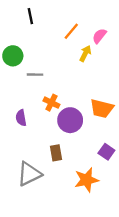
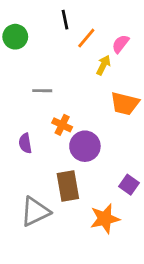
black line: (30, 16) -> (65, 20), moved
green circle: (13, 56) -> (15, 37), moved
orange trapezoid: (102, 108) -> (125, 104), moved
brown rectangle: (56, 153) -> (68, 186), size x1.5

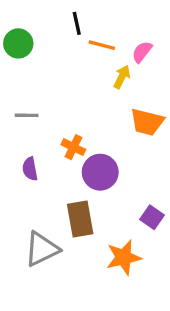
orange line: (86, 38) -> (102, 45), turned 65
gray line: (42, 91) -> (27, 115), moved

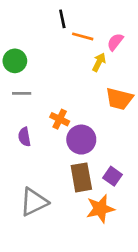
green circle: (18, 43) -> (15, 61), moved
purple square: (152, 217) -> (113, 176), moved
brown rectangle: (80, 219) -> (81, 177), moved

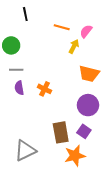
black line: (62, 19) -> (25, 14), moved
purple semicircle: (24, 137) -> (19, 88), moved
purple circle: (81, 140) -> (88, 105), moved

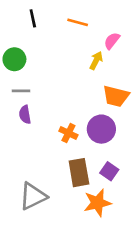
orange line: (62, 27) -> (78, 22), moved
orange cross: (45, 89) -> (68, 133), moved
purple circle: (88, 105) -> (101, 129), moved

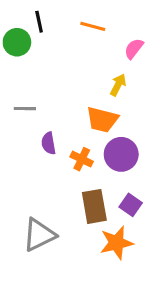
green circle: (14, 59) -> (17, 42), moved
yellow arrow: (96, 61) -> (118, 85), moved
orange trapezoid: (116, 96) -> (102, 120), moved
purple semicircle: (25, 115) -> (49, 143), moved

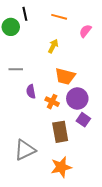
yellow arrow: (118, 85) -> (53, 46), moved
purple square: (131, 205) -> (83, 120), moved
orange star: (116, 243) -> (61, 167), moved

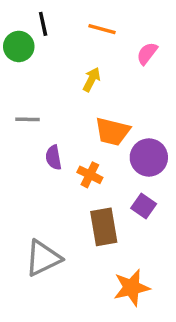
purple circle: (77, 99) -> (149, 157), moved
orange star: (61, 167) -> (131, 288), moved

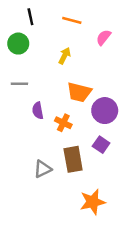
green circle: (19, 46) -> (18, 44), moved
gray triangle: (43, 258) -> (43, 169), moved, size x0.7

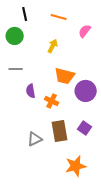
purple square: (101, 145) -> (85, 128), moved

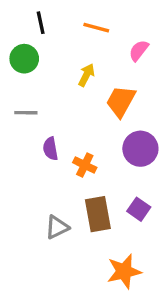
orange trapezoid: (65, 76) -> (121, 101), moved, turned 105

